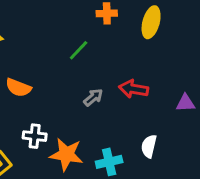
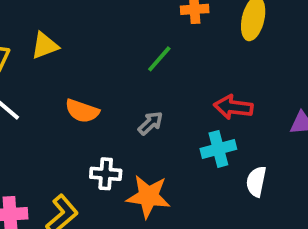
gray arrow: (93, 97) -> (150, 123), moved
cyan cross: (109, 162) -> (218, 149), moved

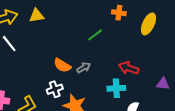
orange semicircle: (82, 111) -> (62, 65), moved
white cross: (106, 174) -> (55, 89), turned -35

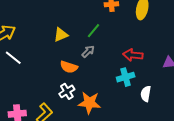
yellow triangle: (37, 16) -> (61, 35), moved
gray arrow: (84, 68) -> (88, 52), moved

